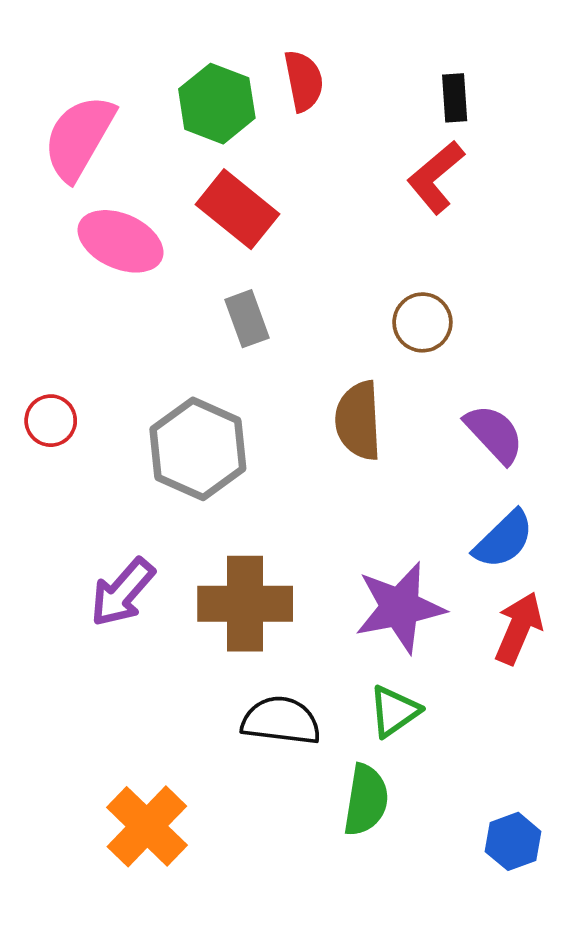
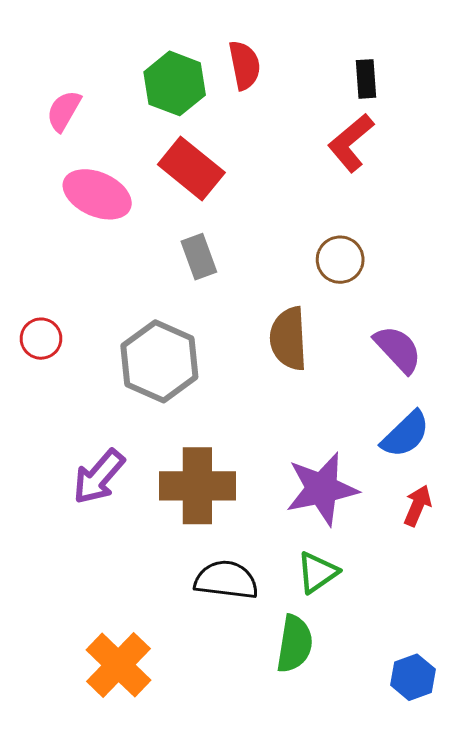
pink semicircle: (79, 137) -> (64, 111), size x0.6
red arrow: (519, 628) -> (418, 506), size x0.7

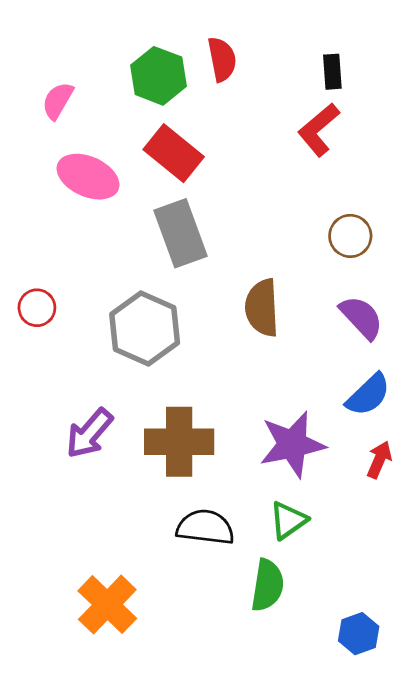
gray rectangle: (199, 257) -> (181, 233), size x1.6
brown circle: (340, 260) -> (350, 236), moved
blue hexagon: (413, 677) -> (359, 634), moved

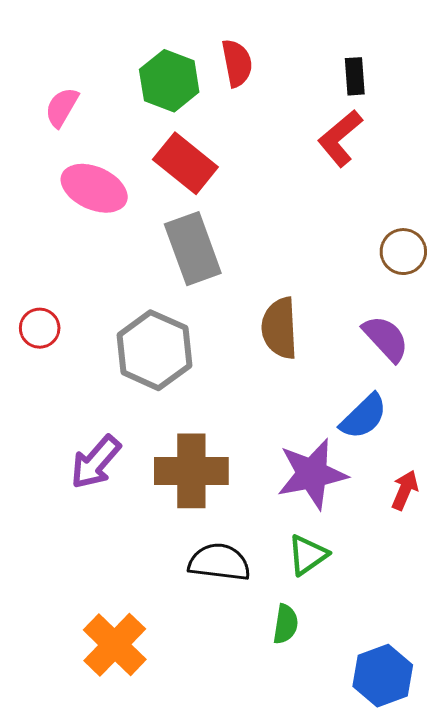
brown circle: (350, 236) -> (403, 252), moved
blue semicircle: (368, 395) -> (364, 416), moved
green semicircle: (267, 585) -> (286, 624), size x0.7
blue hexagon: (359, 634) -> (383, 676), size x1.4

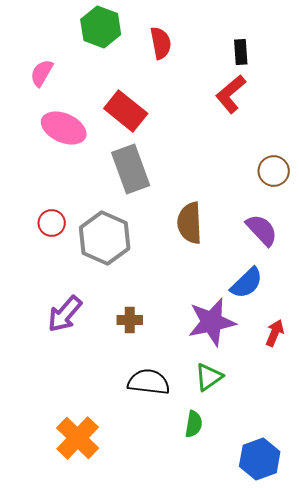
green hexagon: (169, 81) -> (101, 27), moved
red circle: (40, 328) -> (52, 223), moved
brown cross: (191, 471) -> (130, 320), size x0.5

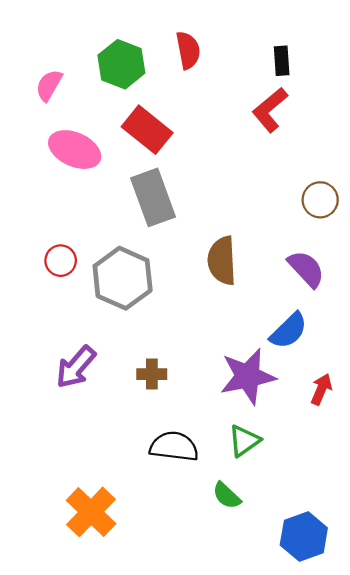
green hexagon: (101, 27) -> (121, 64), moved
green semicircle: (194, 424) -> (227, 496), turned 124

